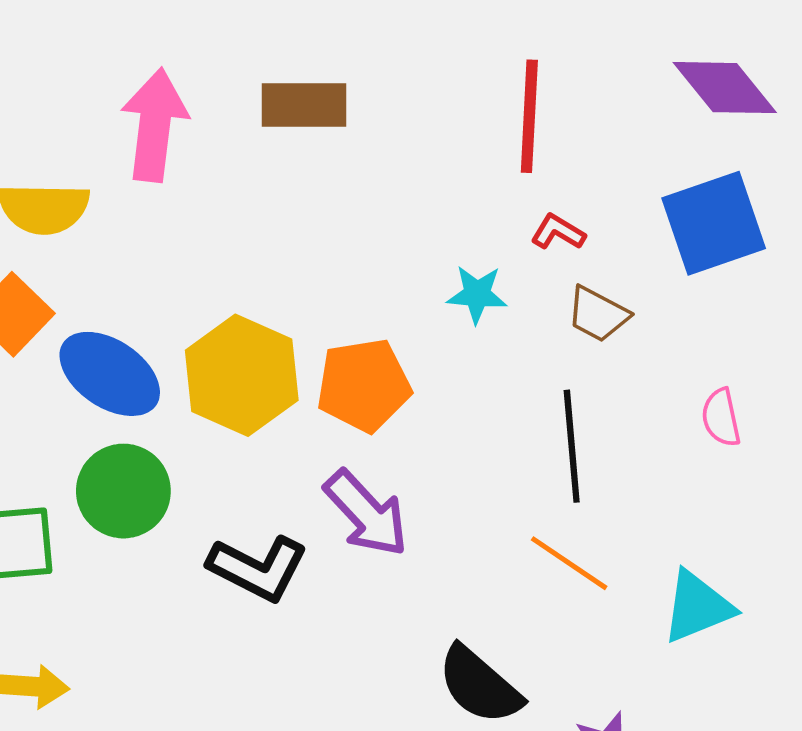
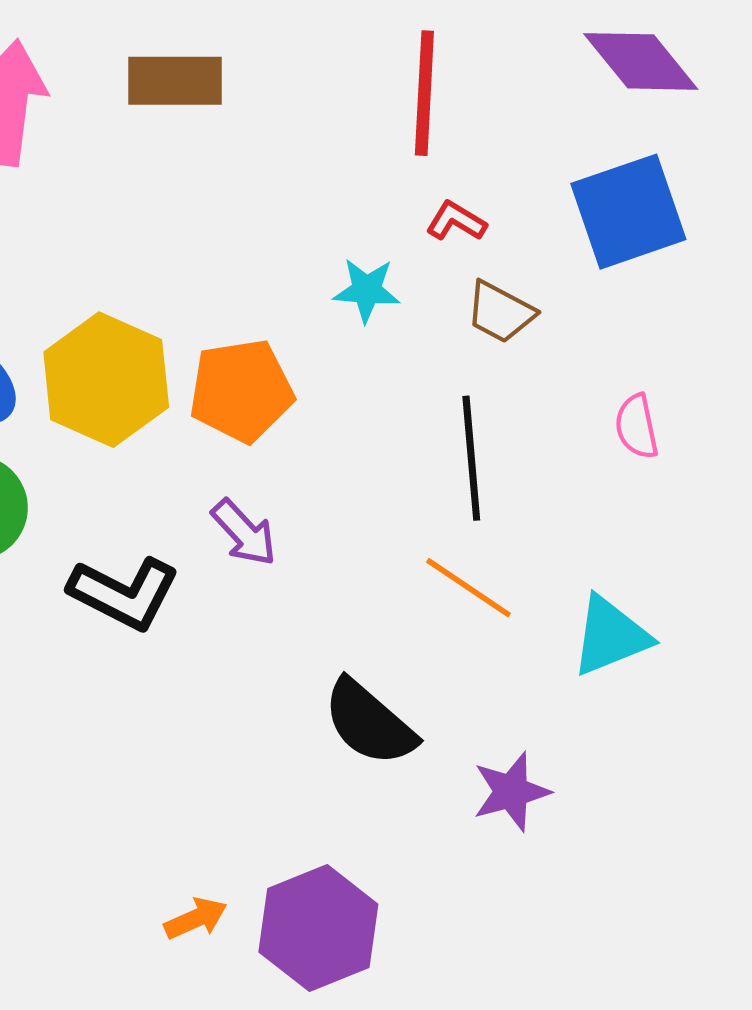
purple arrow: (366, 513) -> (244, 533), size x0.7

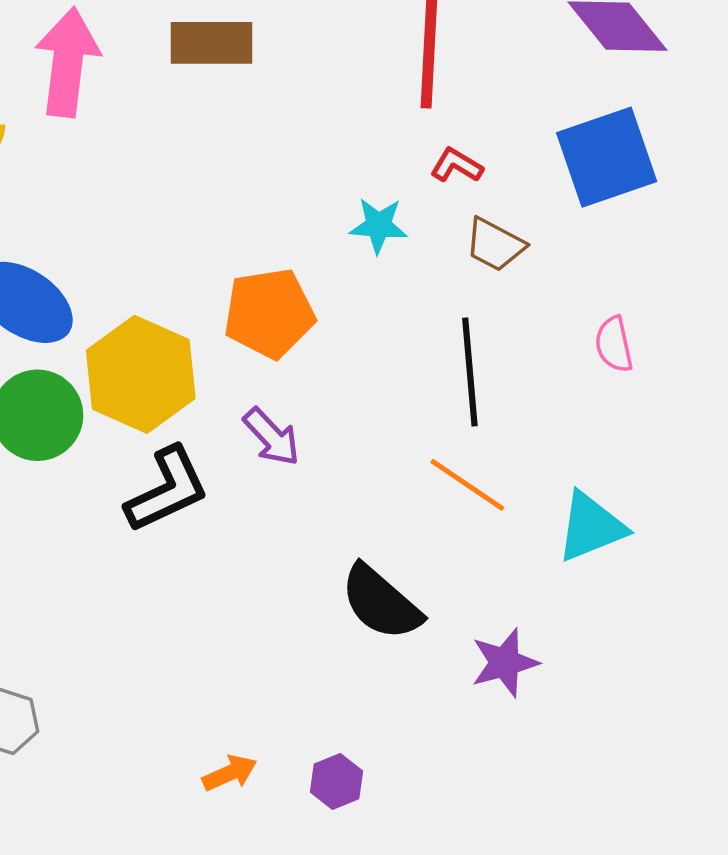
yellow hexagon: (106, 380) -> (141, 374), moved
black L-shape: (124, 593) -> (167, 490), turned -52
purple hexagon: (318, 928) -> (336, 781), size x0.5

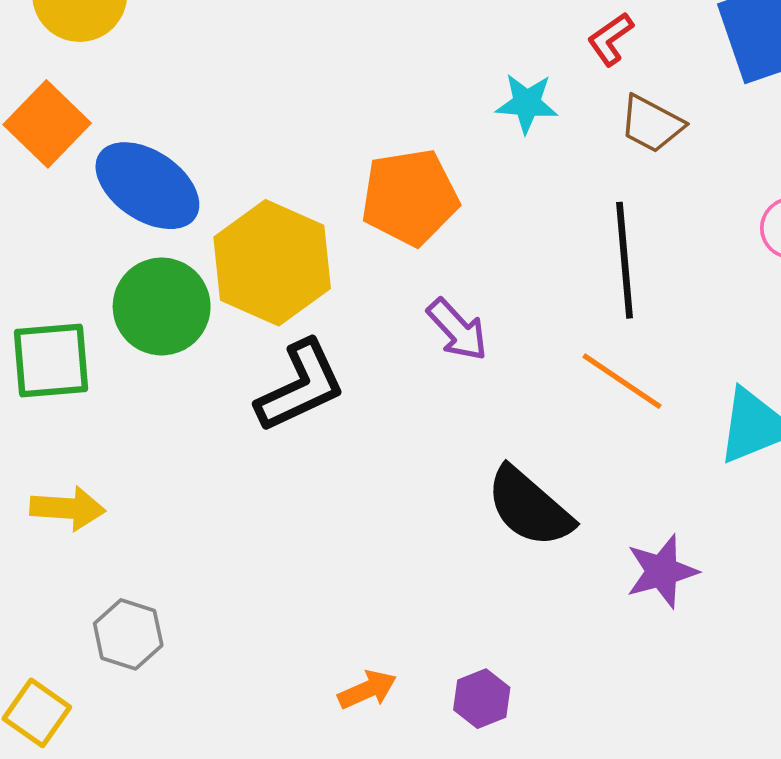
red L-shape: (457, 165) -> (610, 39), turned -66
purple arrow: (272, 437) -> (457, 330), moved

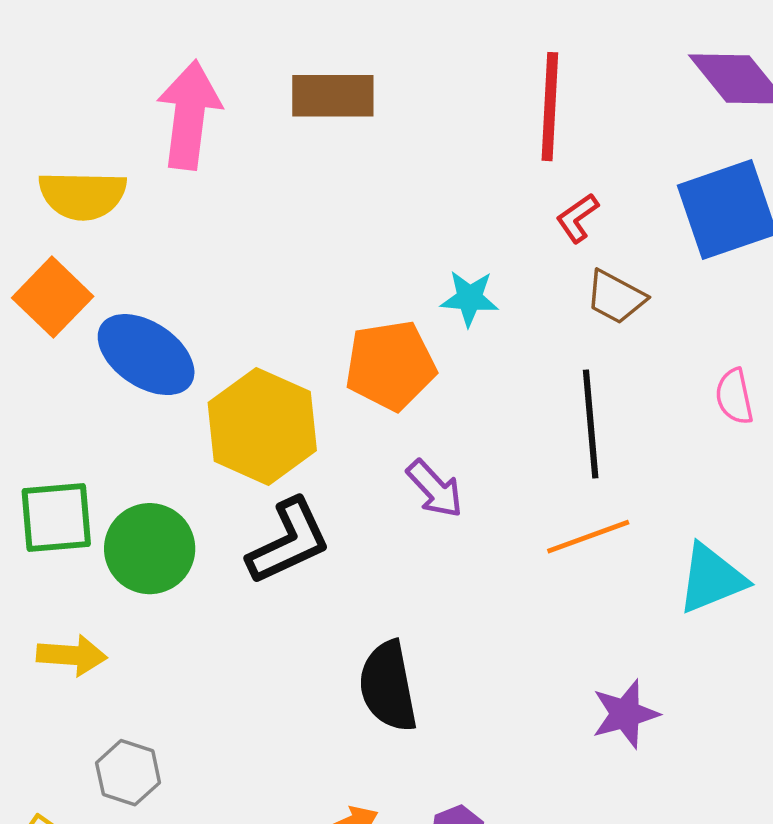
cyan star: (527, 103) -> (470, 298), moved
green circle: (162, 306) -> (150, 549), moved
orange line: (622, 381) -> (588, 537), turned -54
black semicircle: (529, 507) -> (388, 686), moved, turned 38

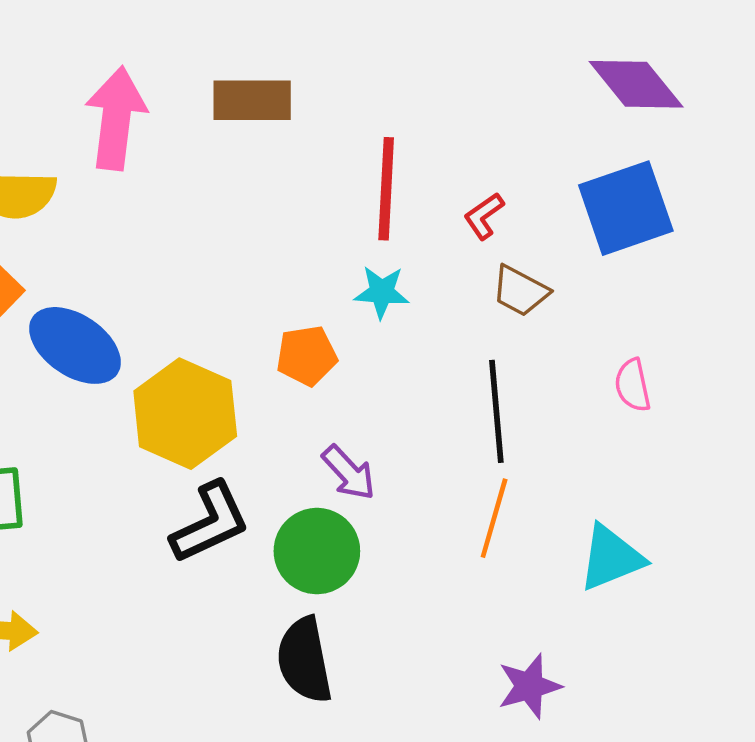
red line: (550, 107) -> (386, 189), moved
orange pentagon: (390, 365) -> (307, 356), size x0.7
orange line: (588, 537) -> (494, 518), turned -54
green circle: (150, 549) -> (317, 551), moved

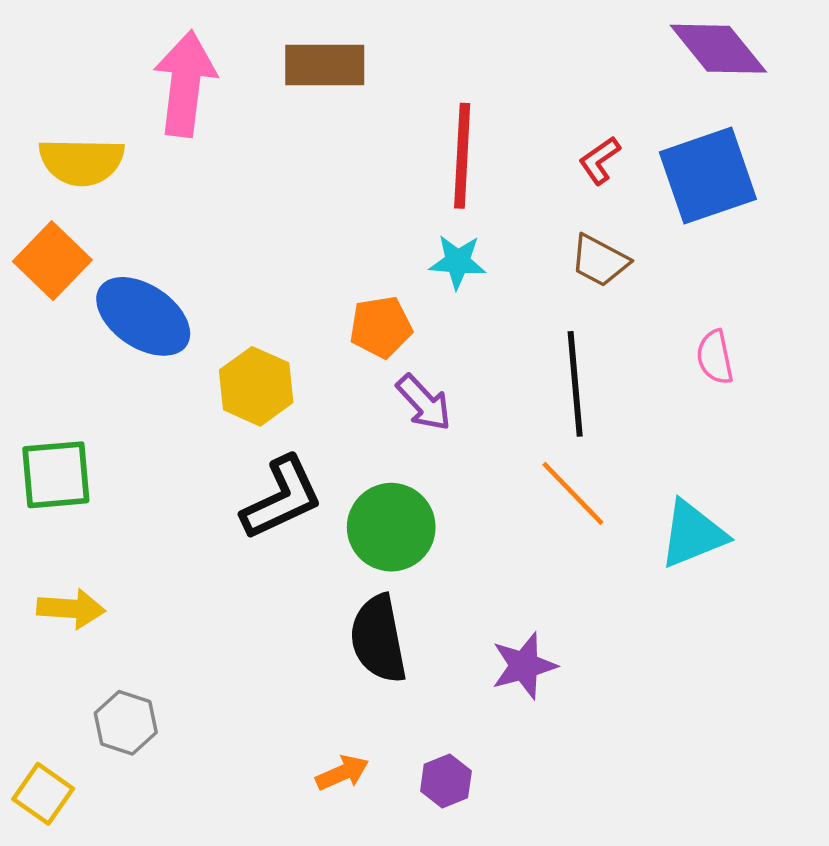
red L-shape: (484, 216) -> (600, 160), moved
yellow hexagon: (185, 414) -> (256, 386), size x0.7
purple arrow: (349, 473) -> (424, 403), moved
orange line: (494, 518) -> (573, 493), turned -60
purple star: (529, 686) -> (524, 666), moved

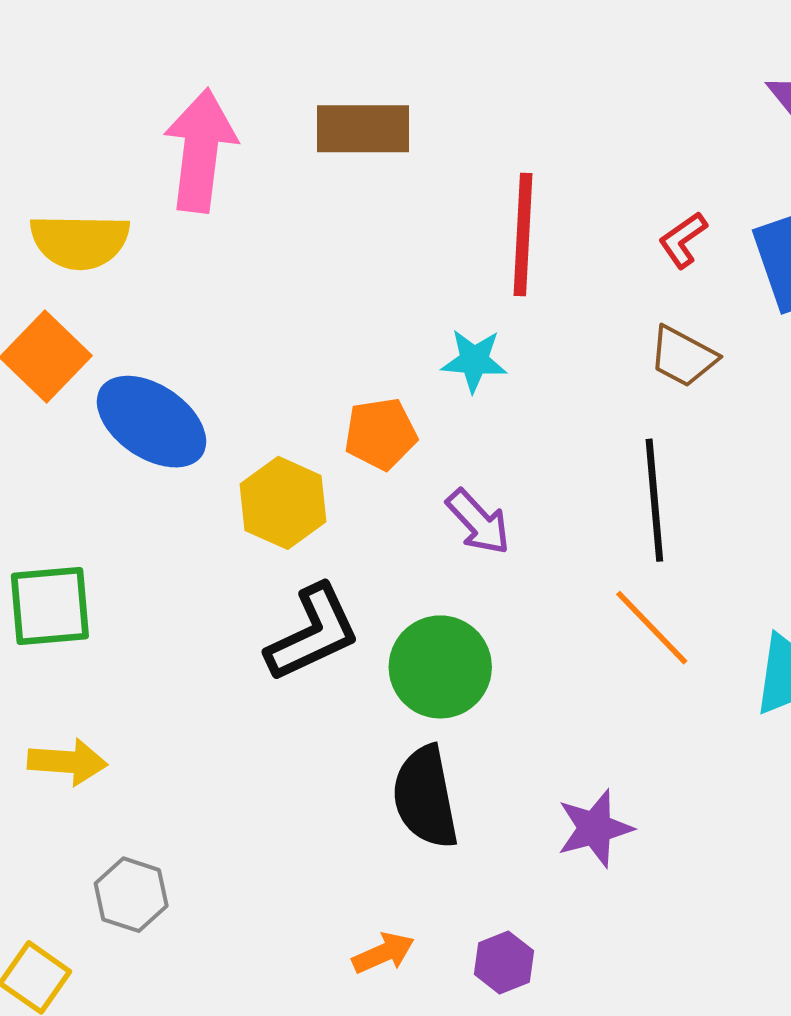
cyan star: (458, 262) -> (474, 361), moved
orange pentagon: (381, 327) -> (381, 434), moved

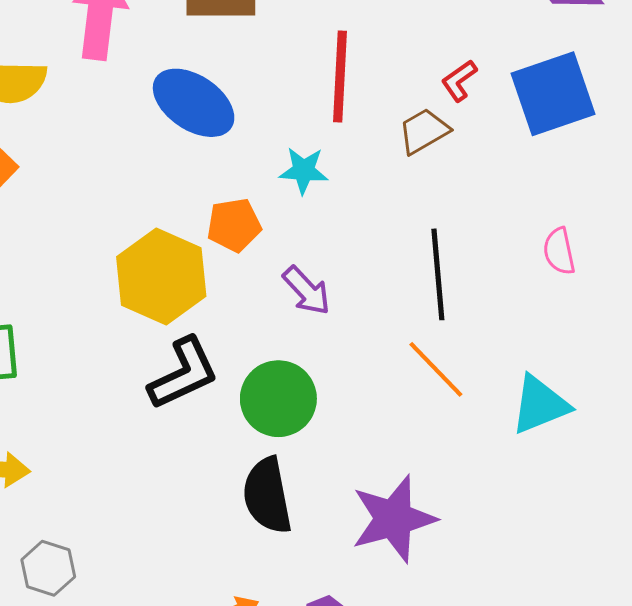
brown trapezoid: (683, 357) -> (424, 131), moved, turned 122
blue ellipse: (152, 422) -> (194, 103), moved
yellow hexagon: (283, 503) -> (161, 276), size x1.4
purple star: (595, 828) -> (393, 519), size x1.5

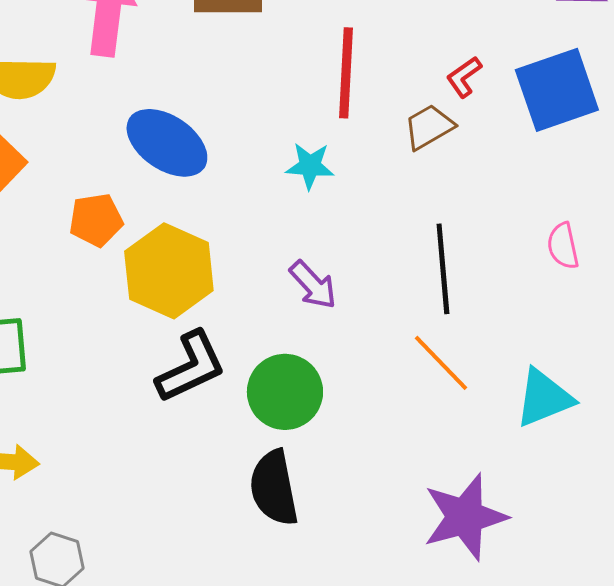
blue ellipse: (194, 103) -> (167, 143), moved
orange pentagon: (234, 225) -> (96, 220), moved
purple star: (393, 519) -> (465, 517), moved

